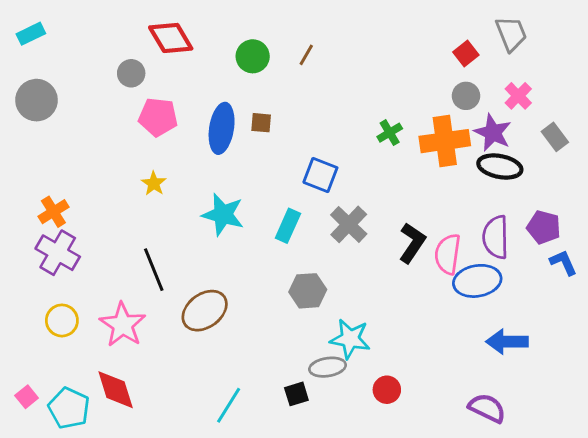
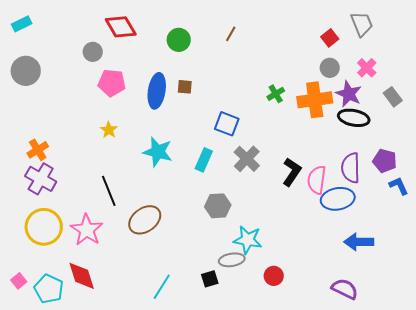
brown line: (306, 55) -> (231, 34), moved
yellow circle: (62, 320) -> (44, 227), size x1.6

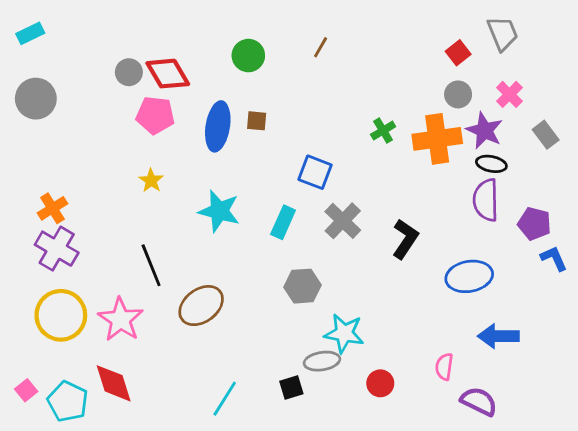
red diamond: (121, 27) -> (168, 74), moved
black ellipse: (354, 118) -> (491, 164), size x0.7
purple semicircle: (351, 168) -> (486, 200), moved
pink semicircle: (317, 180) -> (444, 367), moved, size x0.7

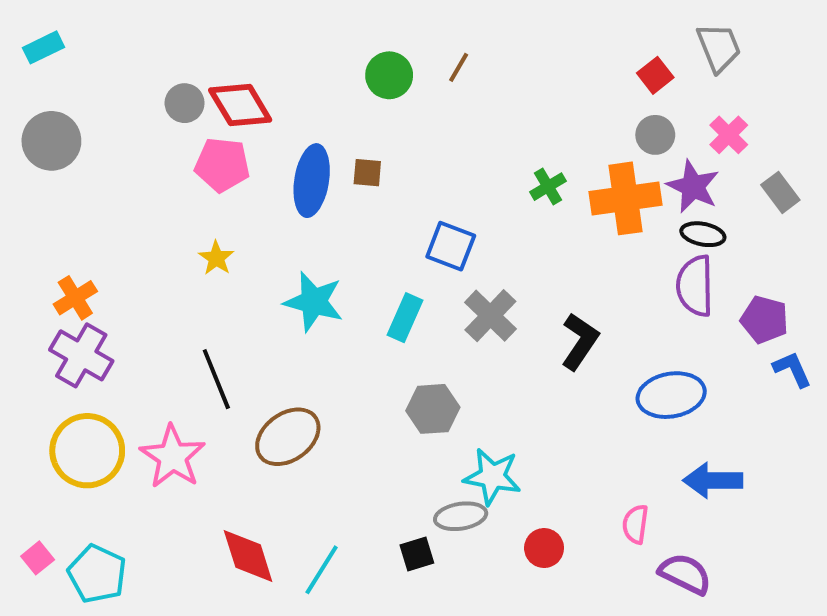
green circle: (248, 56) -> (389, 75), moved
red diamond: (114, 383) -> (248, 556), moved

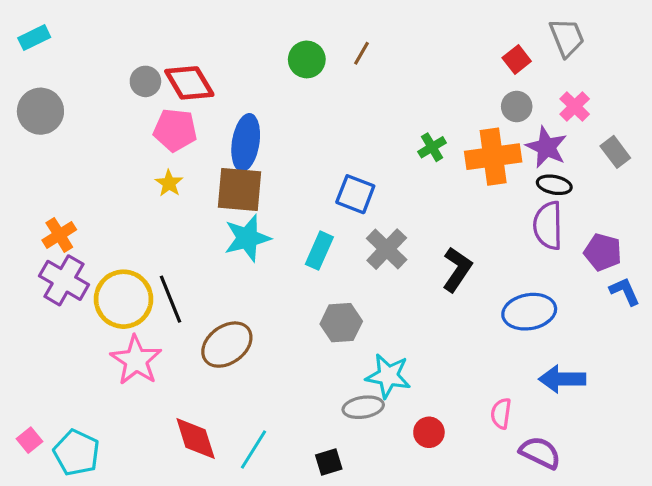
brown square: (367, 173) -> (239, 189), moved, size x2.0
yellow star: (216, 258) -> (169, 183), moved
cyan star: (314, 302) -> (247, 238), turned -30
yellow circle: (87, 451) -> (123, 299), moved
black square: (417, 554) -> (329, 462), moved

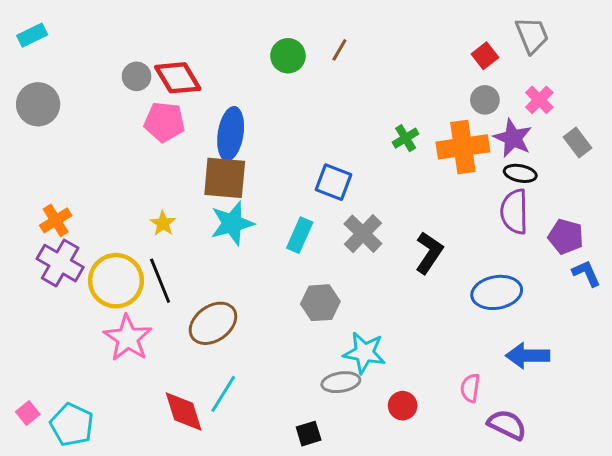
yellow star: (169, 183) -> (163, 223), moved
cyan line: (254, 450) -> (223, 394), moved

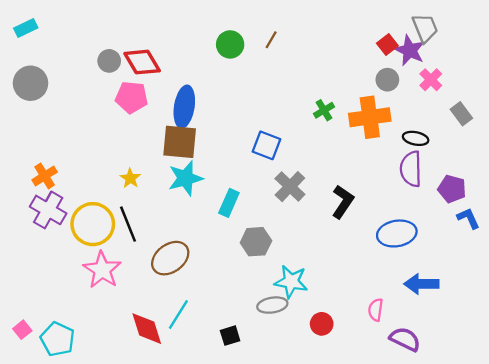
purple star: (513, 138) -> (410, 50), moved
cyan rectangle: (300, 235) -> (229, 203), moved
black square: (309, 434) -> (230, 336), moved

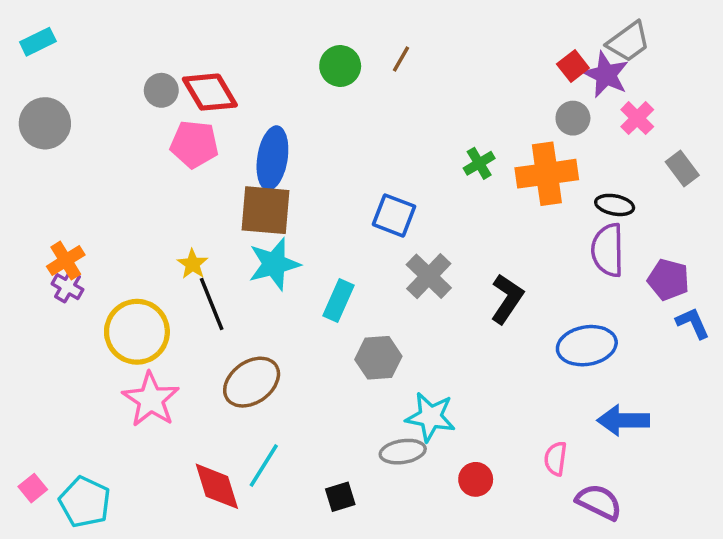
gray trapezoid: (425, 28) -> (628, 42), turned 76
purple cross: (48, 210) -> (67, 287), moved, size x0.6
black line: (128, 224) -> (212, 304), moved

